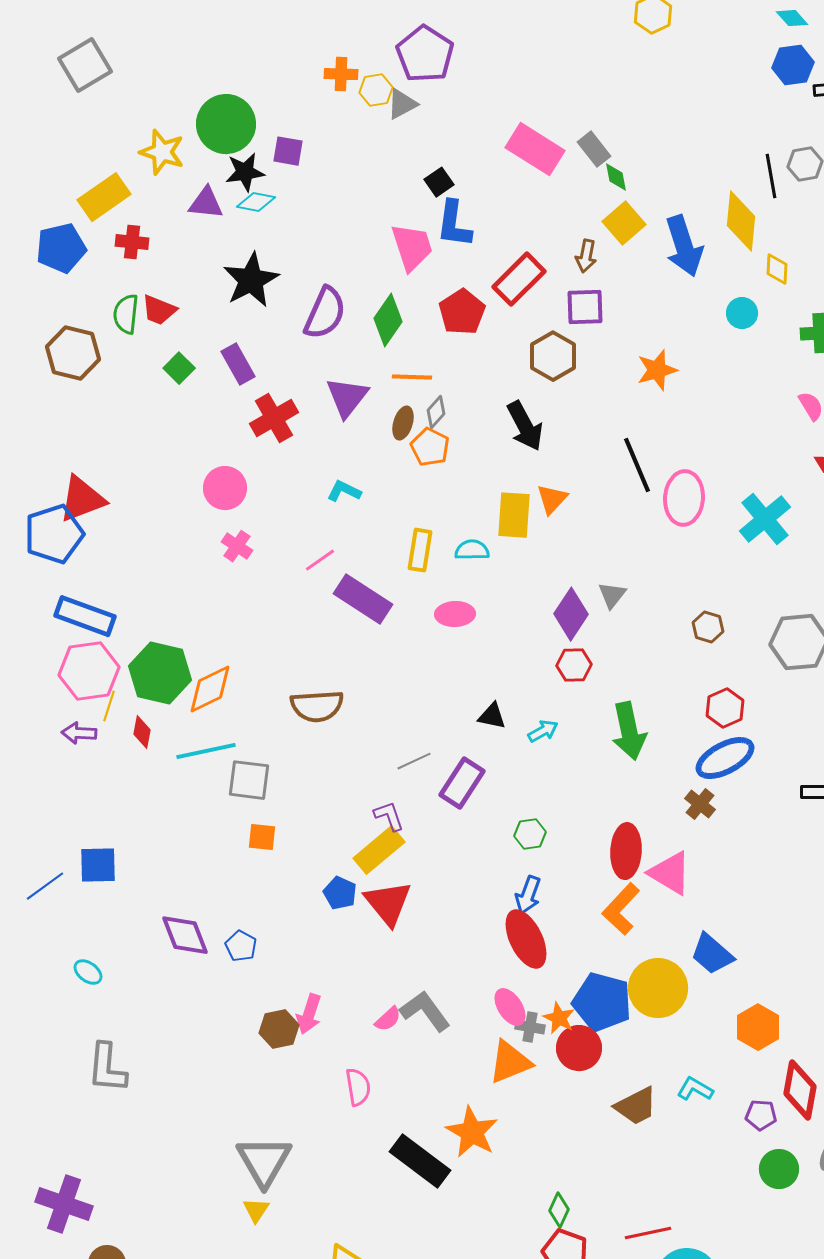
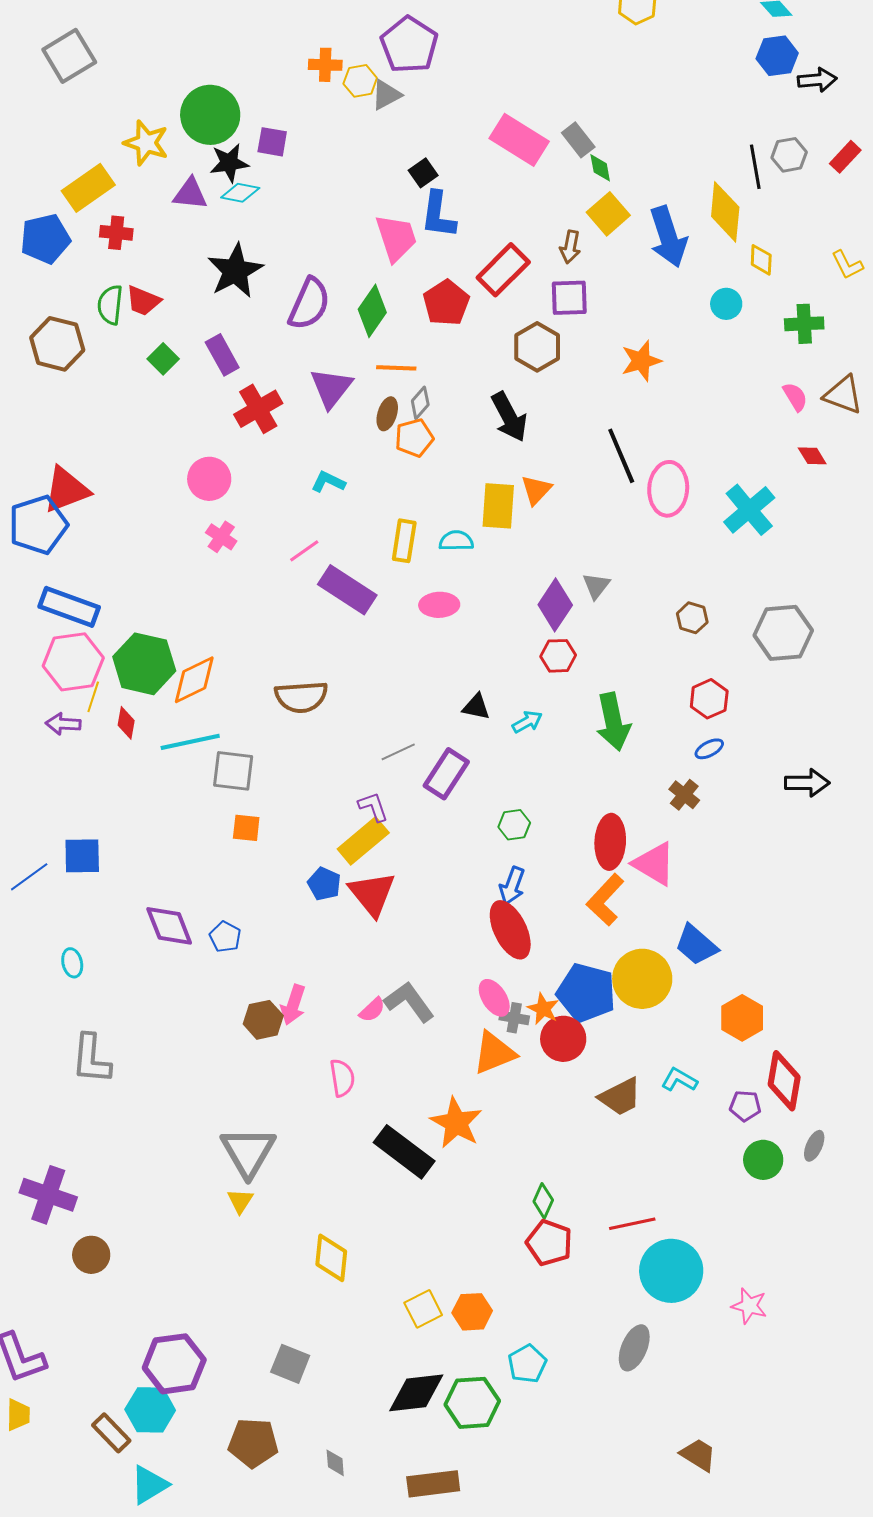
orange pentagon: (430, 447) -> (414, 438), turned 30
blue ellipse: (725, 758) -> (709, 749), size x0.5
cyan ellipse: (88, 972) -> (72, 963), turned 40

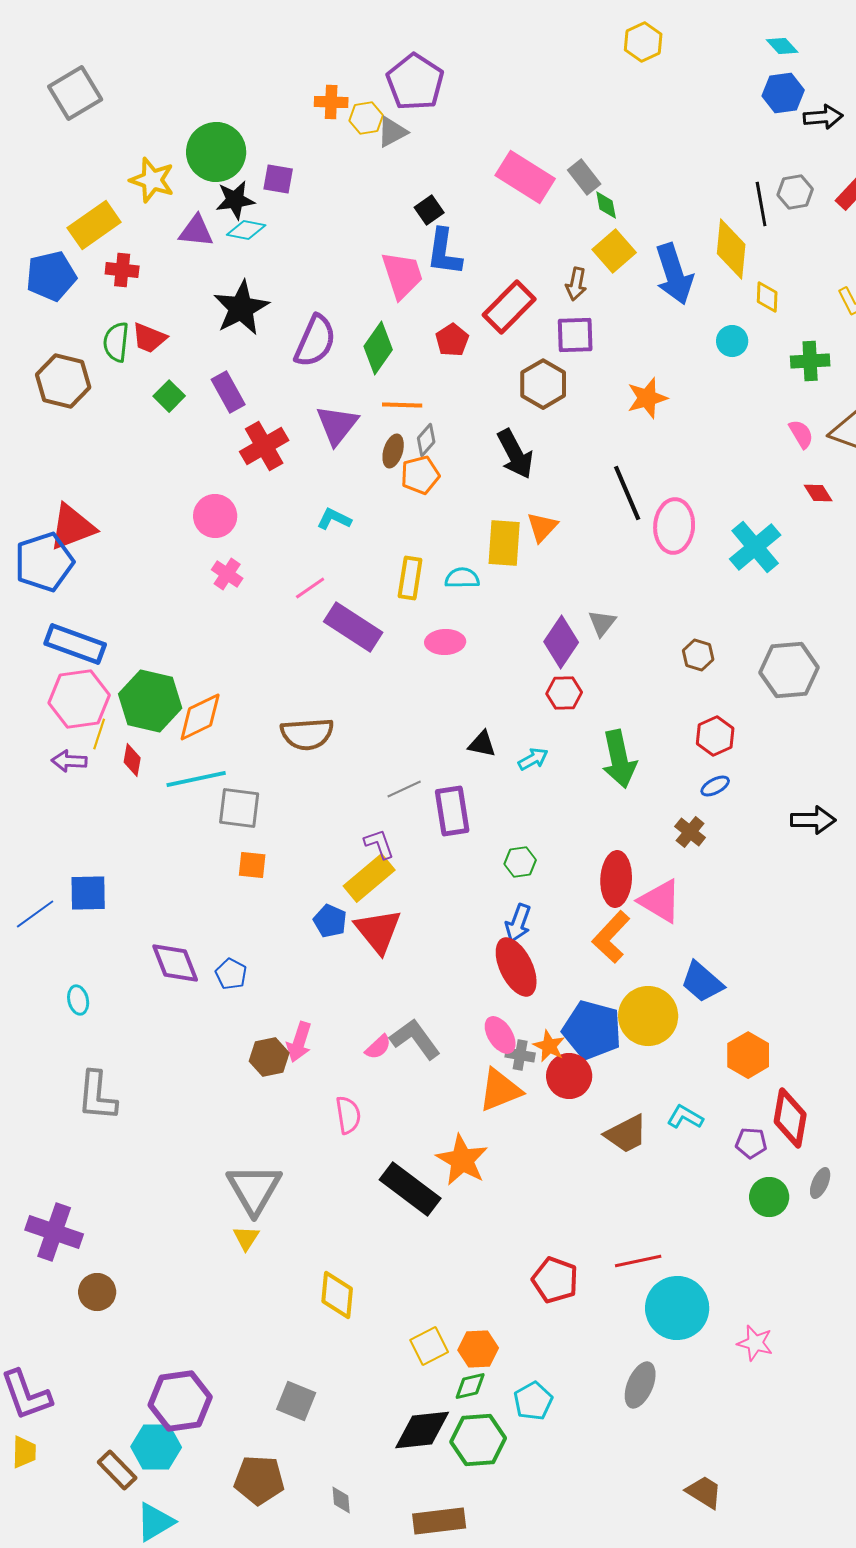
red pentagon: (446, 303) -> (452, 340), size x0.7
purple rectangle: (446, 774) -> (452, 811), turned -42
green diamond: (543, 1201) -> (470, 1386), moved, turned 52

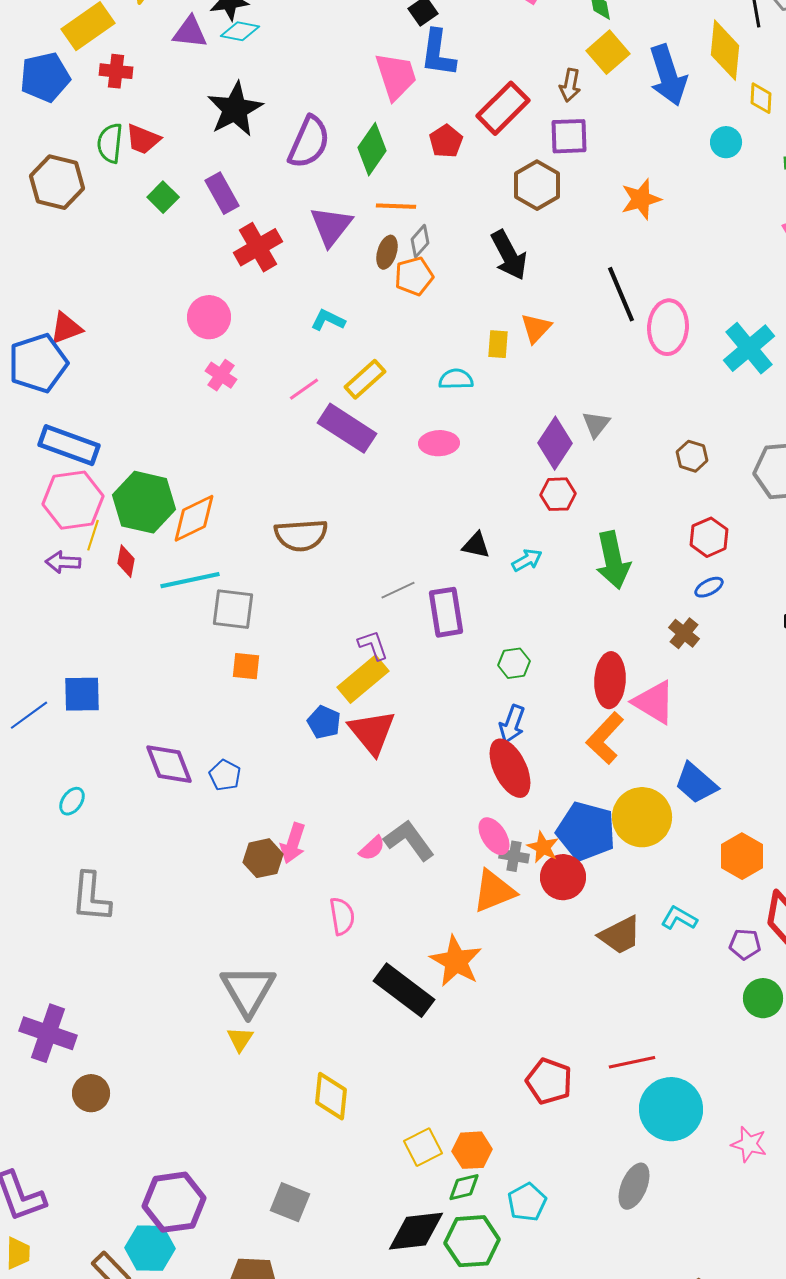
red triangle: (72, 527) -> (66, 328), size x0.7
yellow rectangle: (504, 543) -> (498, 344), size x0.6
yellow rectangle: (410, 578) -> (365, 379), moved, turned 39
cyan ellipse: (78, 1000) -> (72, 801), turned 48

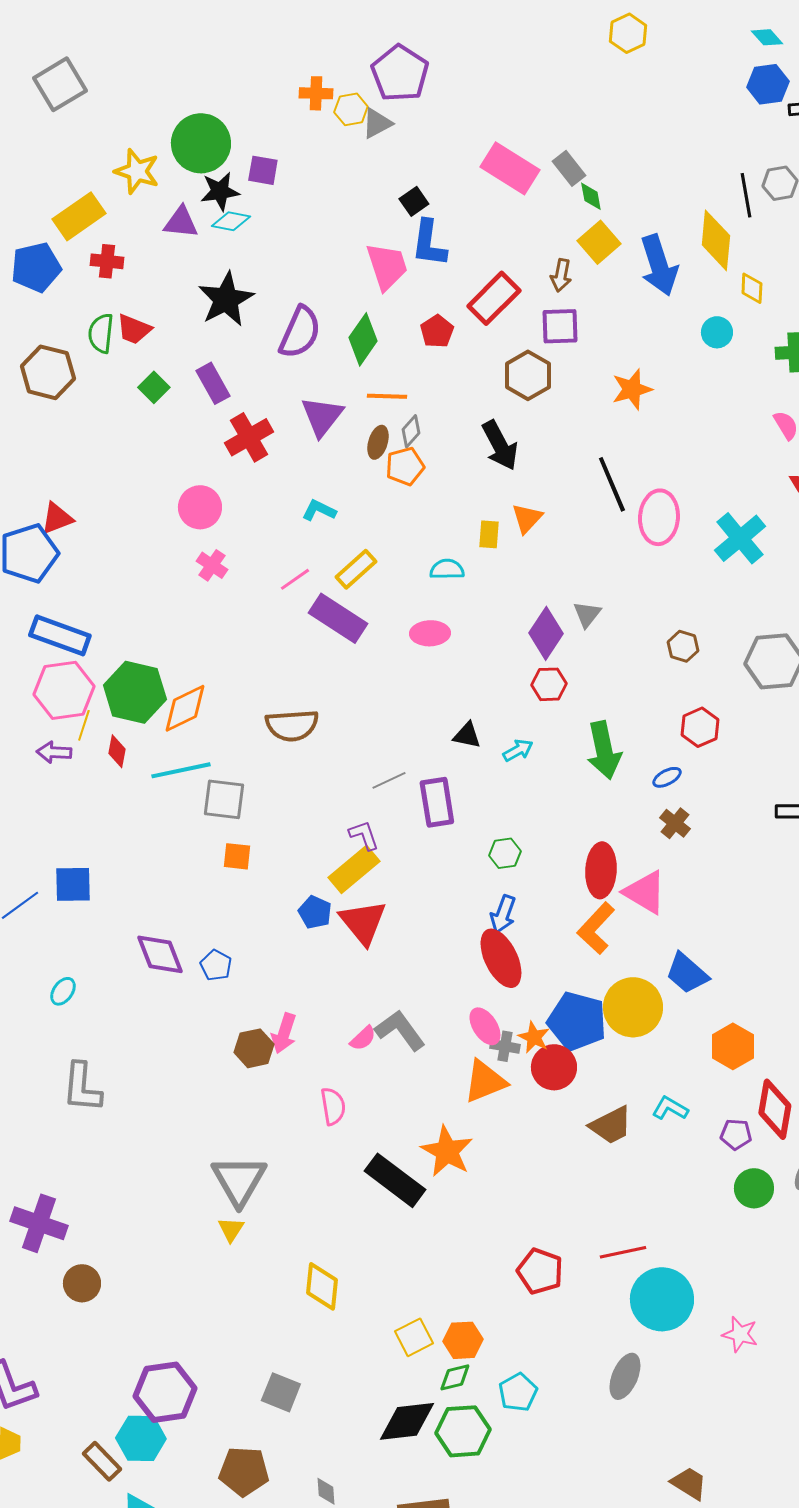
blue ellipse: (709, 587) -> (667, 777), moved

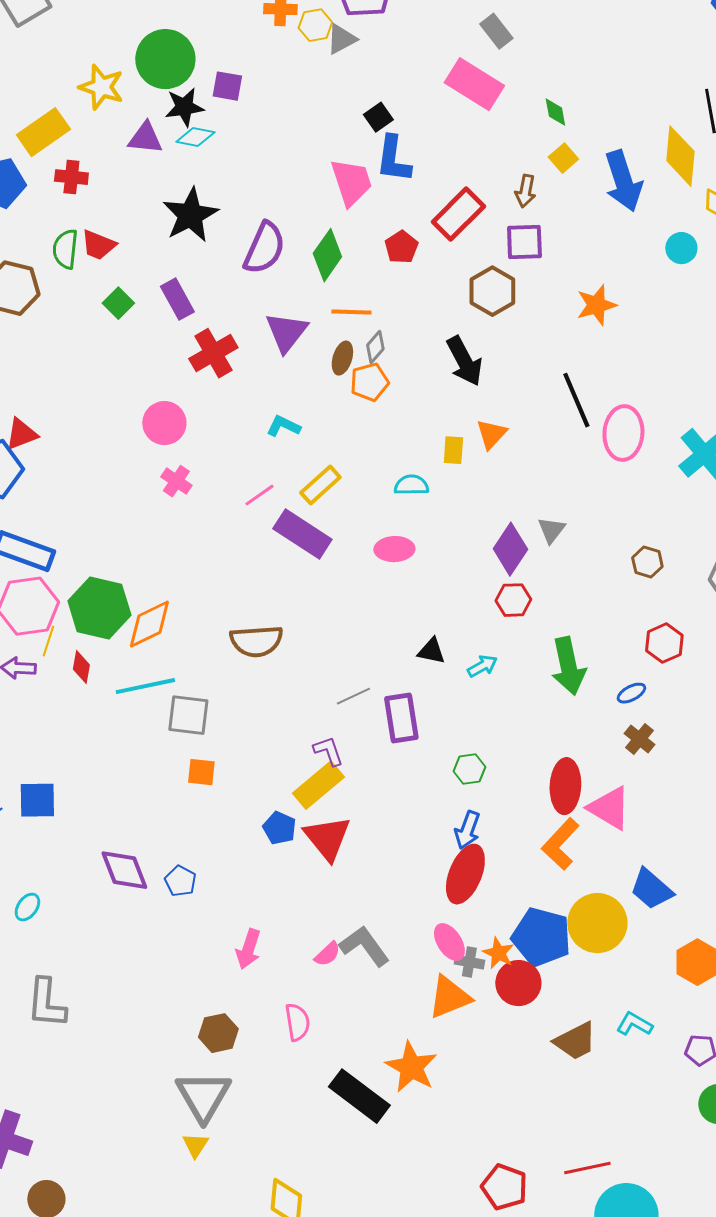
gray rectangle: (569, 168) -> (496, 31), moved
yellow square: (599, 242) -> (563, 158), size x0.7
red ellipse: (501, 958) -> (465, 874), turned 48
brown hexagon: (254, 1048) -> (218, 1033), moved

